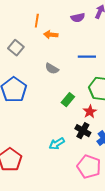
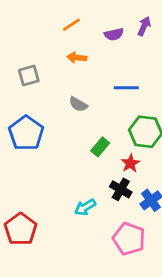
orange line: (37, 21) -> (71, 25), moved, turned 48
gray square: (16, 48) -> (29, 75), turned 35

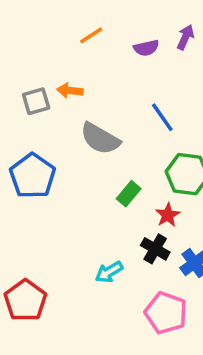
orange arrow: (77, 58) -> (70, 91), moved
blue line: (126, 88) -> (162, 117), turned 55
gray semicircle: (78, 104) -> (100, 139), size x1.6

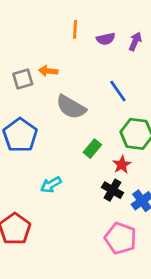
orange line: (91, 35) -> (75, 29), moved, turned -54
purple arrow: (185, 37) -> (135, 42), moved
cyan arrow: (109, 272) -> (51, 185), moved

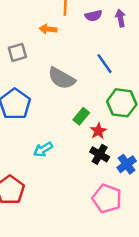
purple arrow: (135, 42) -> (120, 18), turned -35
orange arrow: (48, 71) -> (48, 29), moved
red star: (122, 165) -> (98, 131), moved

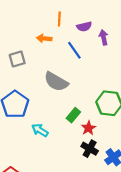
purple arrow: (120, 18) -> (104, 37), moved
blue line: (105, 64) -> (74, 50), moved
cyan arrow: (43, 149) -> (40, 130), moved, turned 63

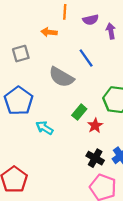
blue line: (74, 50) -> (86, 58), moved
black cross: (90, 149) -> (95, 158), moved

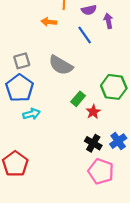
gray square: (21, 54) -> (22, 61), moved
blue line: (86, 58) -> (85, 35), moved
cyan arrow: (44, 128) -> (31, 114), moved, turned 133

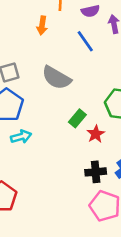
orange arrow: (49, 22) -> (42, 25), turned -88
black cross: (93, 143) -> (96, 172), turned -35

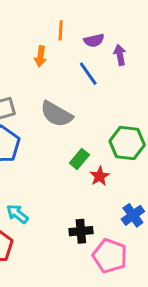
cyan arrow: (21, 137) -> (17, 214), moved, turned -126
black cross: (96, 172) -> (81, 231), moved

